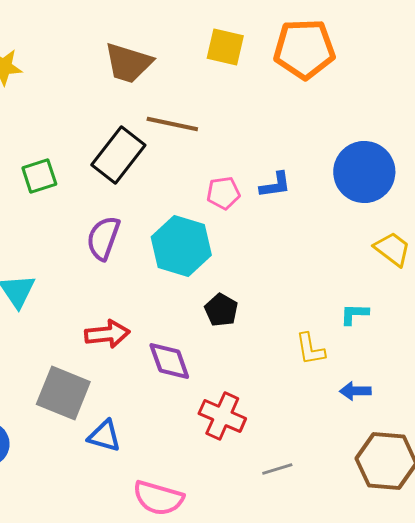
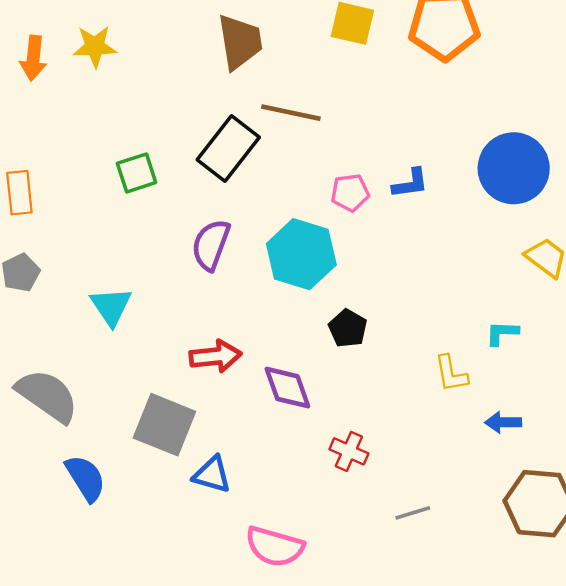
brown trapezoid: (128, 63) -> (240, 42), turned -116
red cross: (222, 416) -> (349, 451), size x0.7

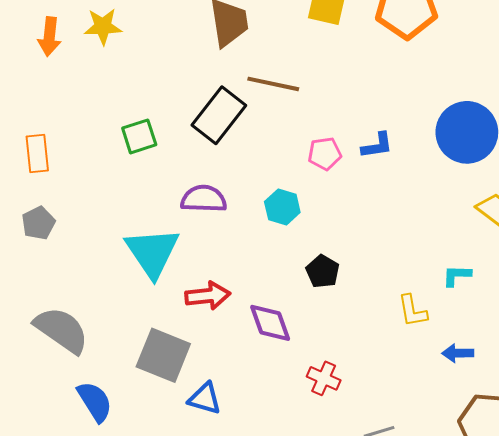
purple semicircle: (211, 245) -> (204, 199), turned 72
cyan hexagon: (301, 254) -> (282, 207), size x0.6
cyan triangle: (111, 306) -> (152, 252), moved, size x1.5

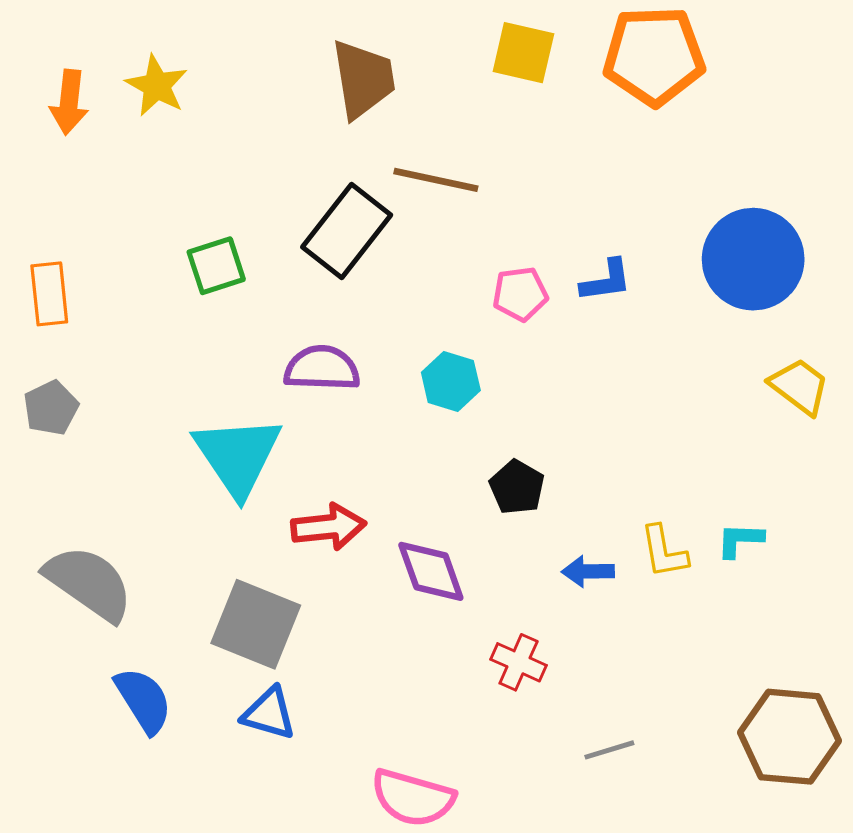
yellow star: (103, 26) -> (157, 86), turned 30
cyan L-shape: (457, 276) -> (740, 540), moved
blue arrow: (458, 353) -> (588, 571), moved
blue triangle: (205, 399) -> (269, 714), moved

